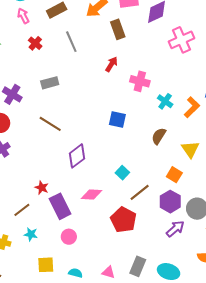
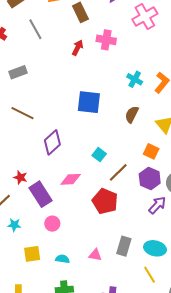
pink cross: (140, 81) -> (106, 40), moved
blue square: (117, 119) -> (89, 102), size x1.4

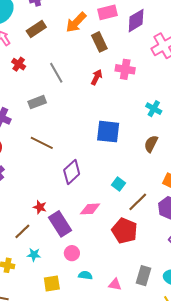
gray line: (35, 29) -> (56, 73), moved
cyan semicircle: (62, 259) -> (85, 275), moved

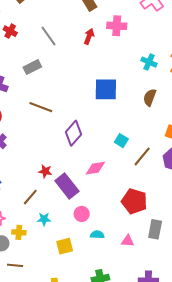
red pentagon: (125, 231) -> (134, 201), moved

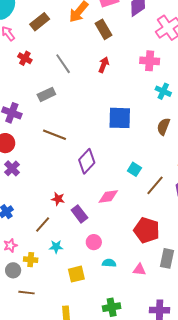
pink cross: (117, 26) -> (150, 61), moved
purple rectangle: (67, 186) -> (79, 214), size x0.7

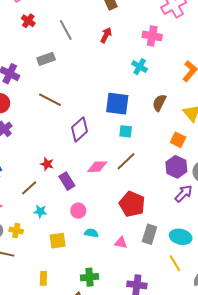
cyan cross: (163, 91) -> (140, 67), moved
blue square: (120, 118) -> (117, 104), moved
cyan square: (134, 169) -> (126, 131), moved, turned -32
brown line: (155, 185) -> (126, 161), moved
yellow cross: (31, 260) -> (16, 231), moved

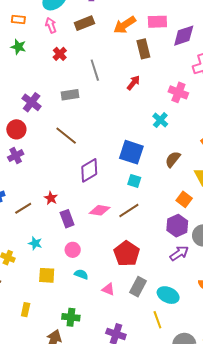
brown line: (29, 188) -> (23, 208), moved

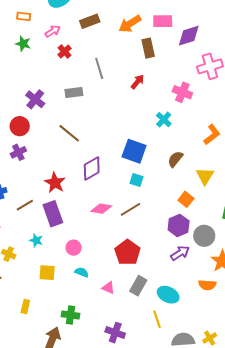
pink arrow: (51, 25) -> (53, 31), moved, turned 77
red star: (51, 198) -> (55, 183), moved, size x1.5
purple rectangle: (67, 219) -> (53, 214), moved, size x1.4

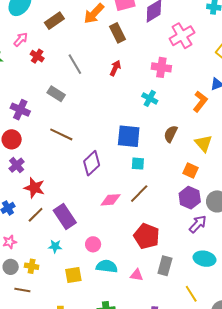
gray rectangle: (74, 93) -> (56, 94), turned 54
red star: (55, 183) -> (34, 188), moved
cyan semicircle: (82, 272) -> (107, 266), size x1.5
cyan ellipse: (168, 295) -> (205, 259), moved

